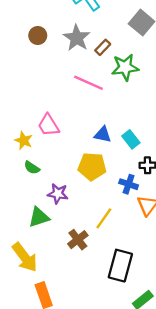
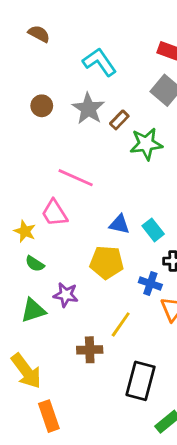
pink line: (88, 83) -> (76, 178), moved
green triangle: (39, 217) -> (33, 310), moved
brown cross: (78, 240) -> (90, 350), turned 36

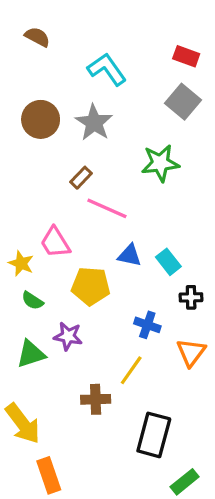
brown circle: (42, 106) -> (41, 119), size x1.5
brown rectangle: (119, 120) -> (81, 178), moved
pink line: (76, 178) -> (107, 208), moved
yellow pentagon: (107, 262) -> (91, 286), moved
blue cross: (150, 284) -> (147, 325), moved

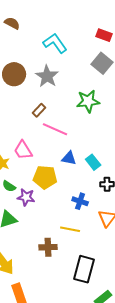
purple star: (68, 336) -> (26, 197), moved
yellow line: (131, 370) -> (70, 229), turned 66

